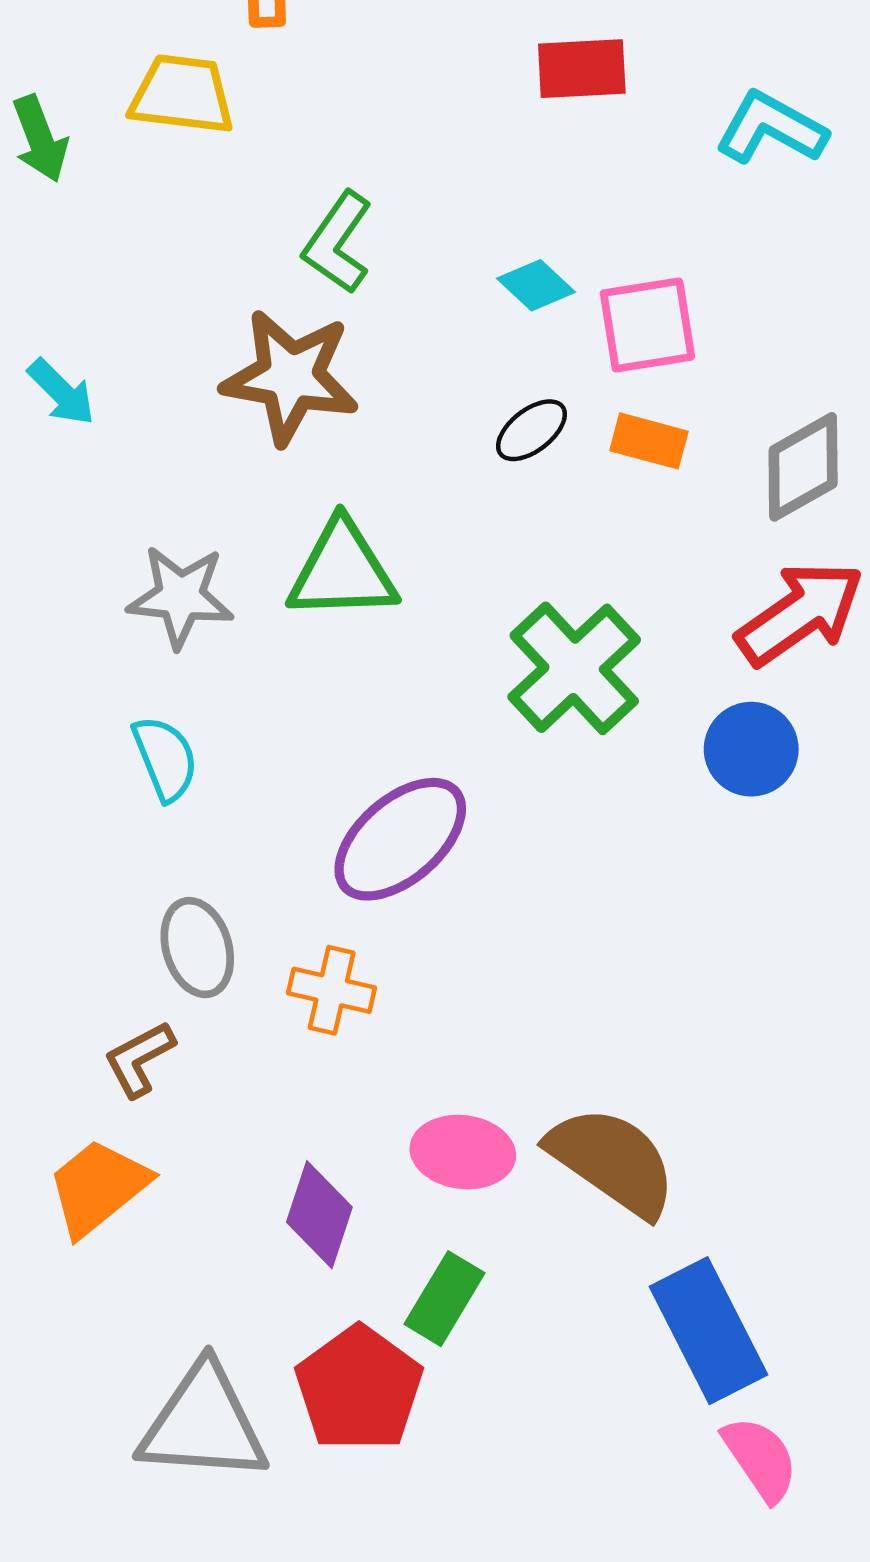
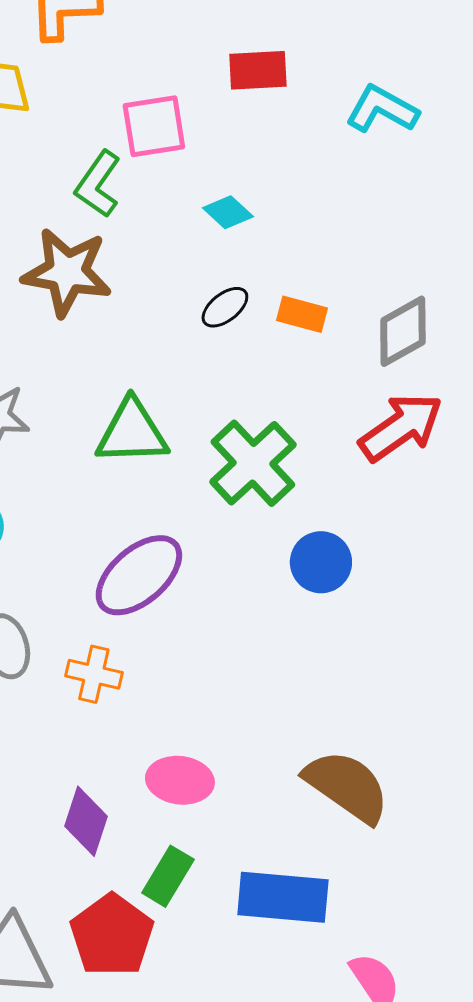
pink square: (647, 325) -> (154, 126), moved
green triangle: (342, 571) -> (132, 432), moved
blue circle: (751, 749) -> (321, 562), moved
brown semicircle: (612, 1161) -> (347, 786), moved
blue rectangle: (708, 1331) -> (283, 897), moved, turned -58

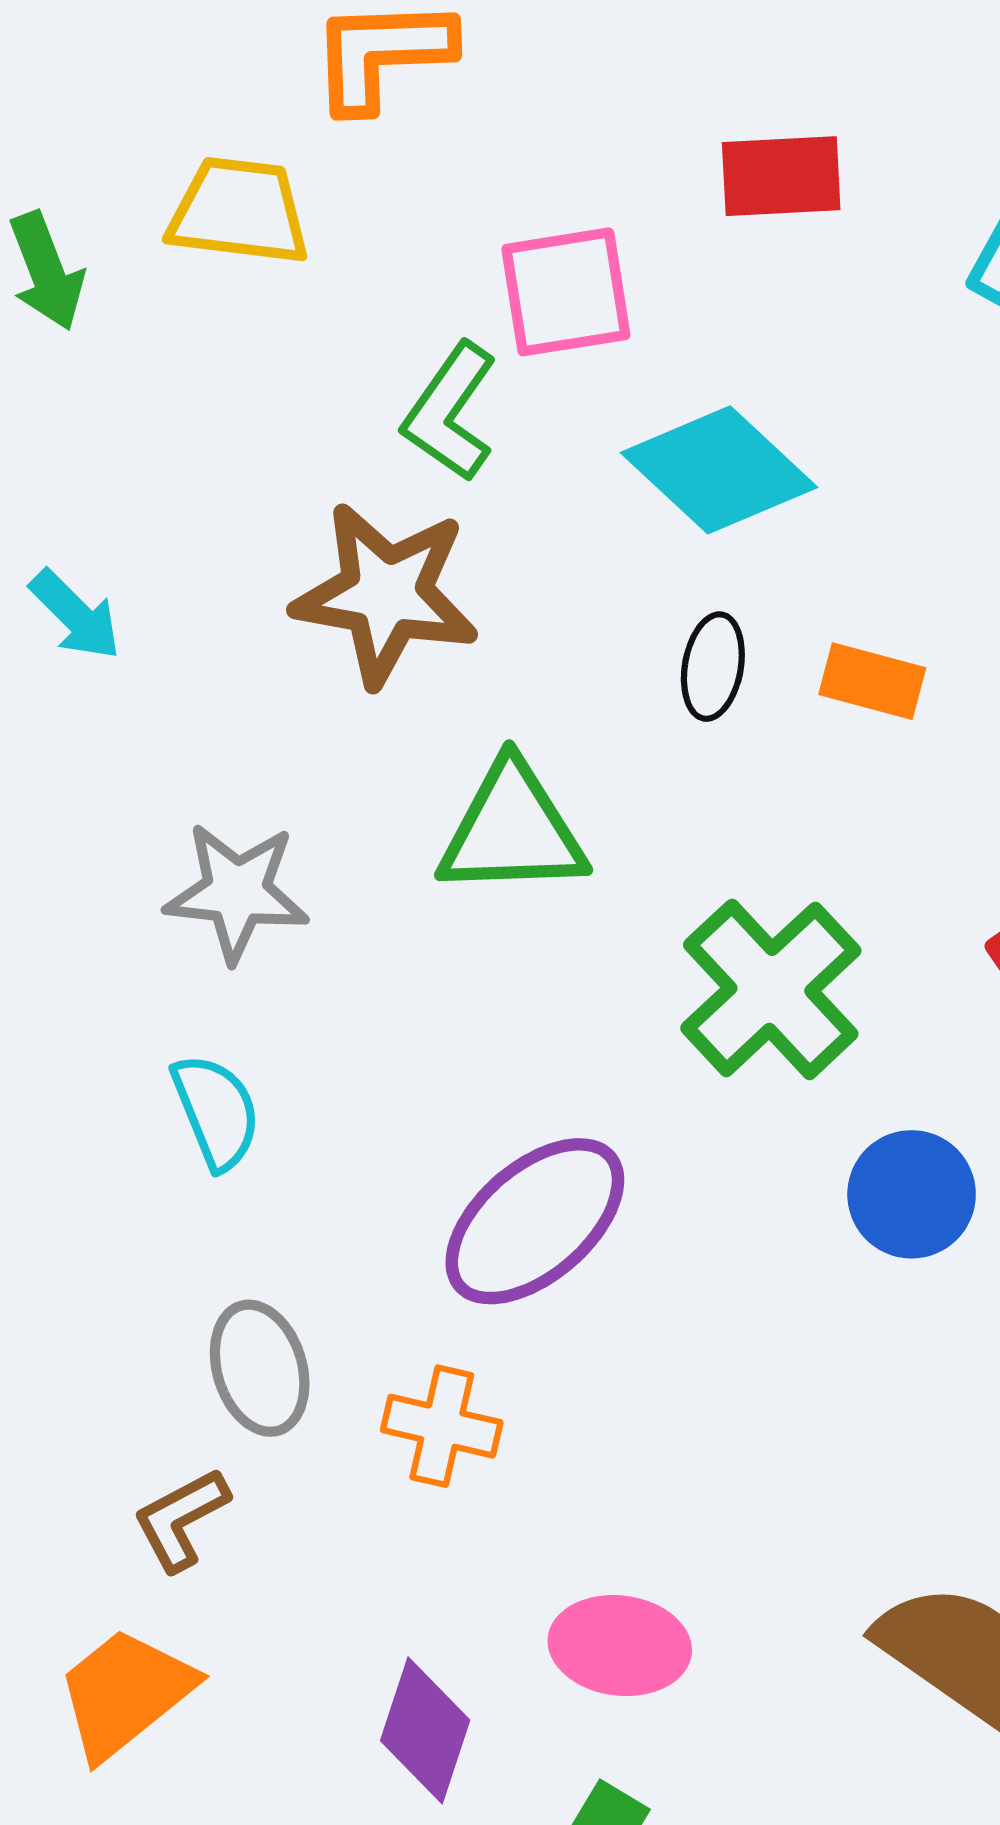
cyan diamond: (228, 212) -> (719, 470), size x1.8
black ellipse: (225, 307) -> (713, 667), turned -42
green triangle: (132, 432) -> (512, 830), moved

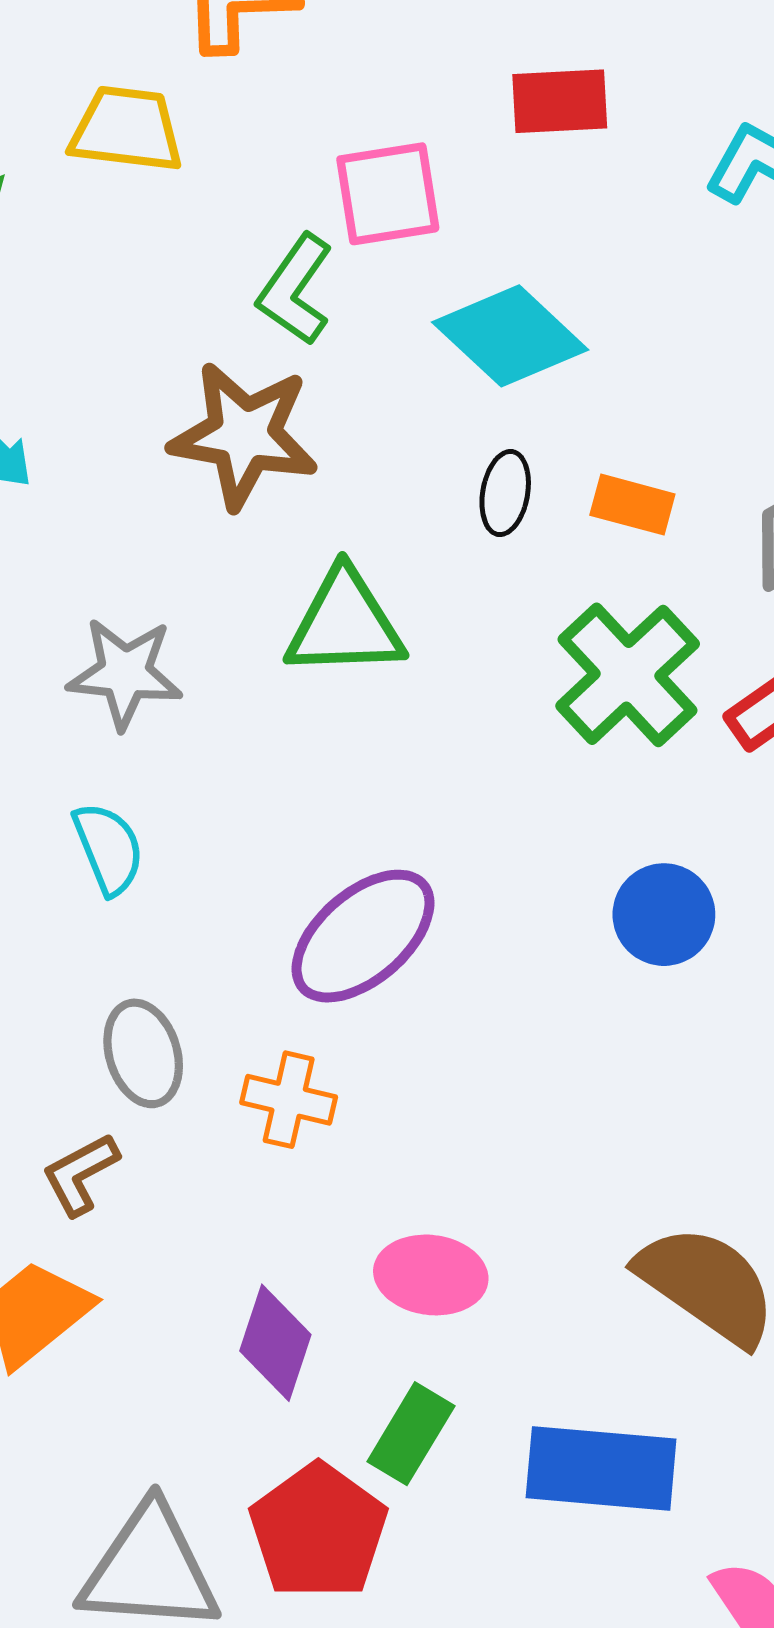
green cross: (771, 989) -> (628, 675), moved

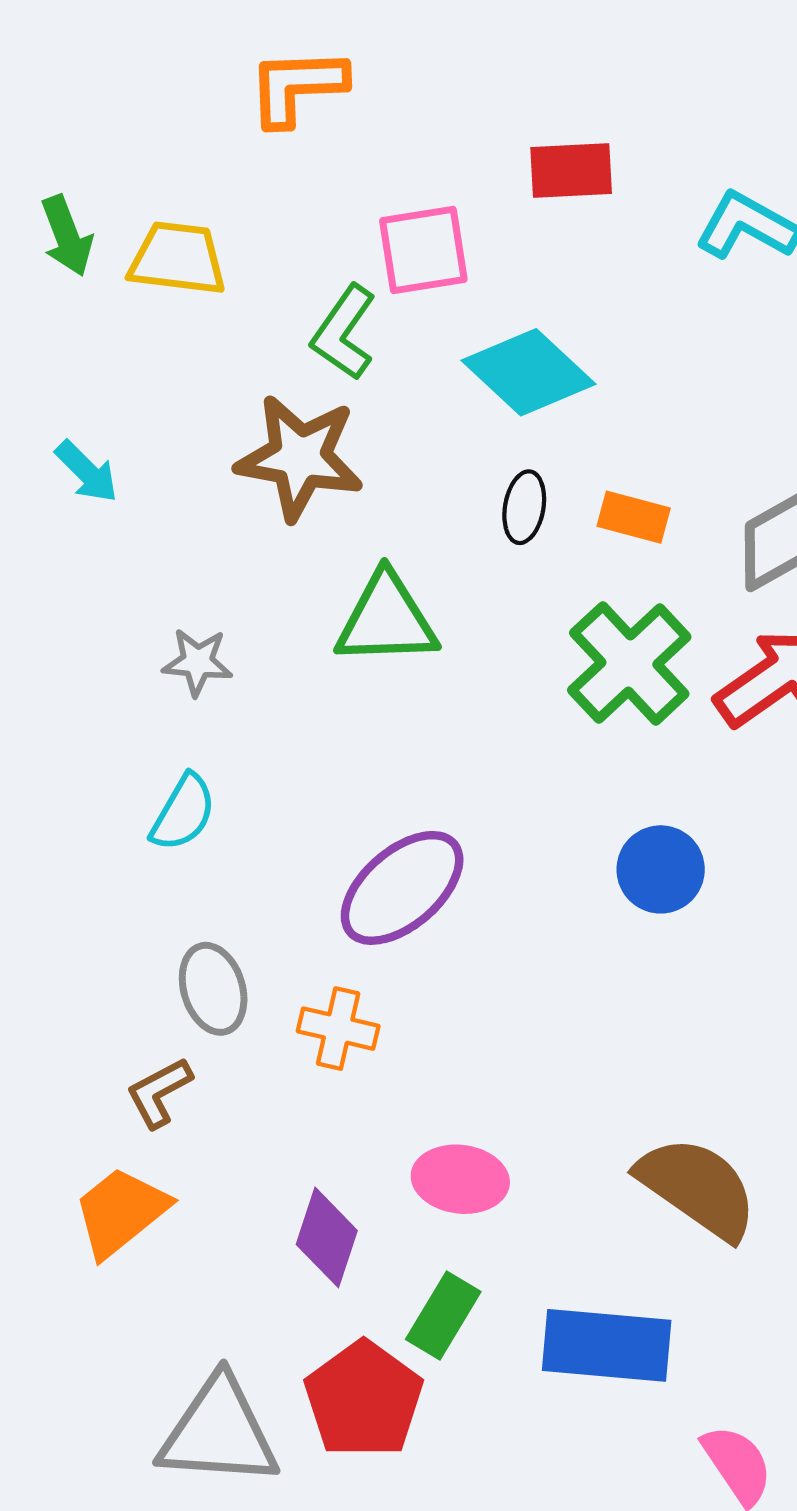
yellow trapezoid: (127, 129) -> (178, 259), moved
gray star: (125, 673) -> (197, 662), size x0.7
cyan semicircle: (108, 848) -> (183, 813), turned 52

